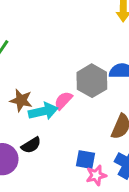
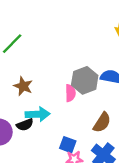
pink semicircle: (63, 101) -> (70, 93), moved, turned 126
cyan arrow: (43, 111) -> (38, 114), moved

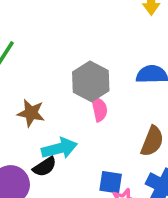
gray hexagon: (85, 80) -> (91, 81), moved

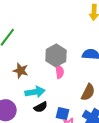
black semicircle: (45, 167) -> (41, 107), moved

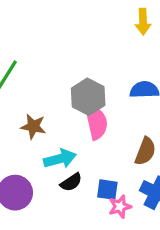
pink semicircle: (59, 72) -> (96, 122), size x1.5

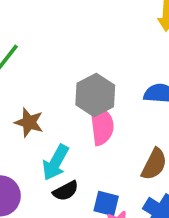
cyan arrow: (60, 159) -> (55, 163), turned 128

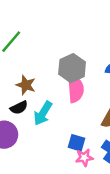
black semicircle: (66, 191) -> (19, 108), moved

